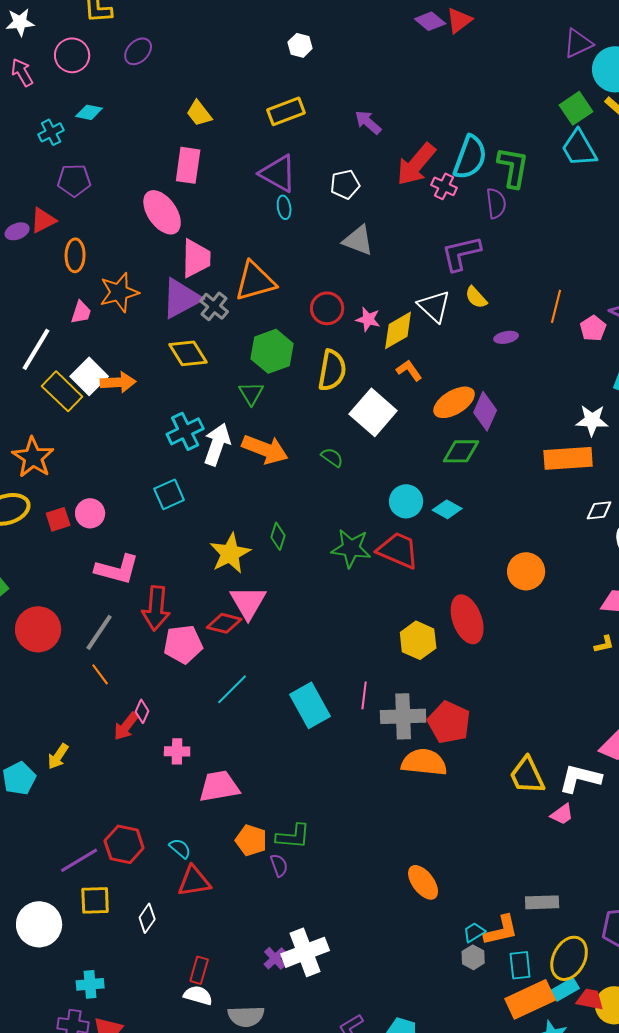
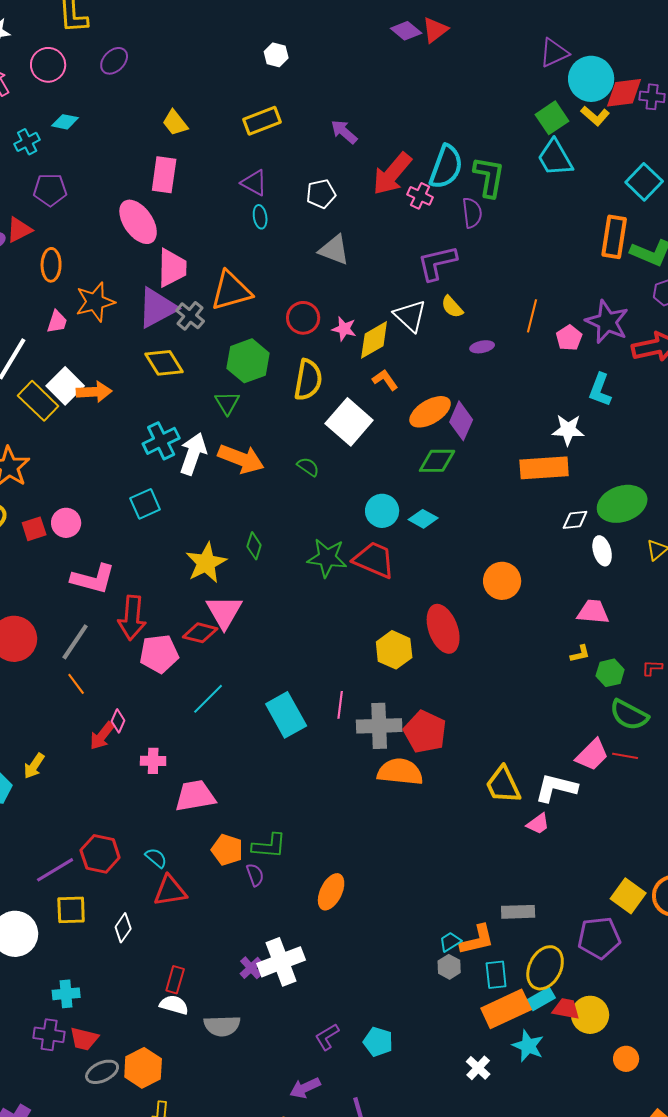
purple triangle: (278, 173) -> (254, 183), size x0.7
orange ellipse: (423, 882) -> (331, 892), moved, turned 63

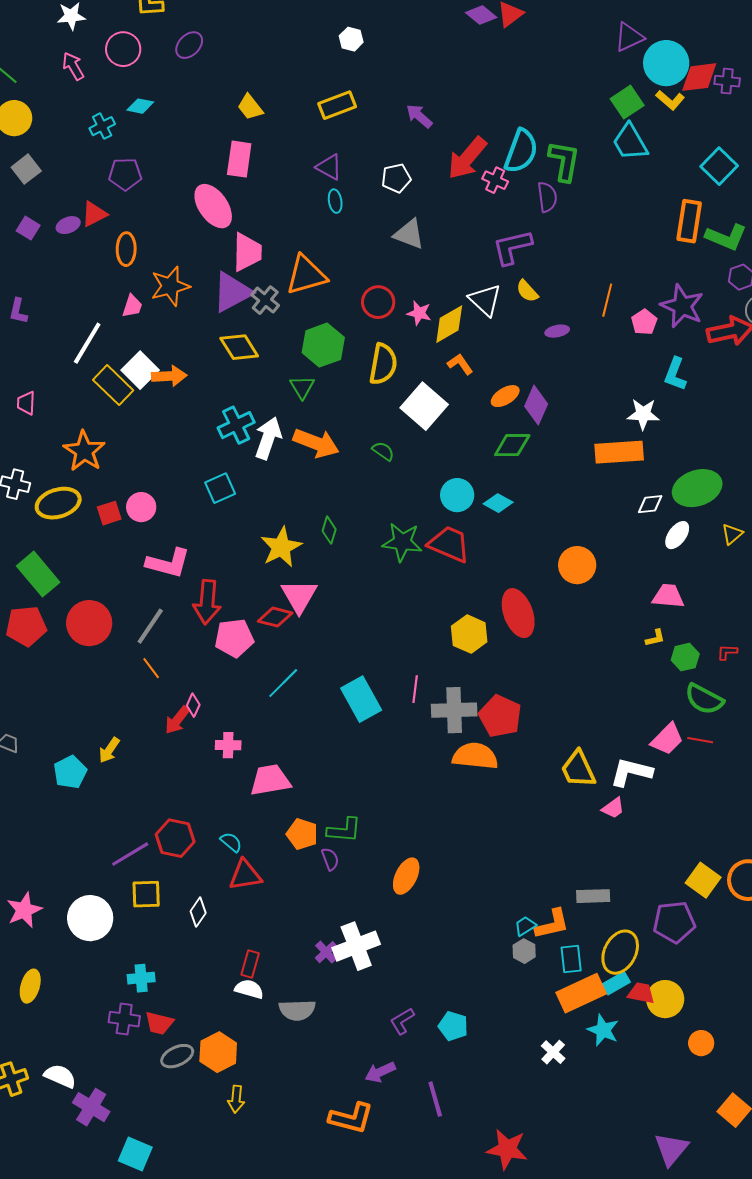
orange ellipse: (430, 412) -> (505, 396), size x0.7
white ellipse: (602, 551) -> (677, 535), turned 52

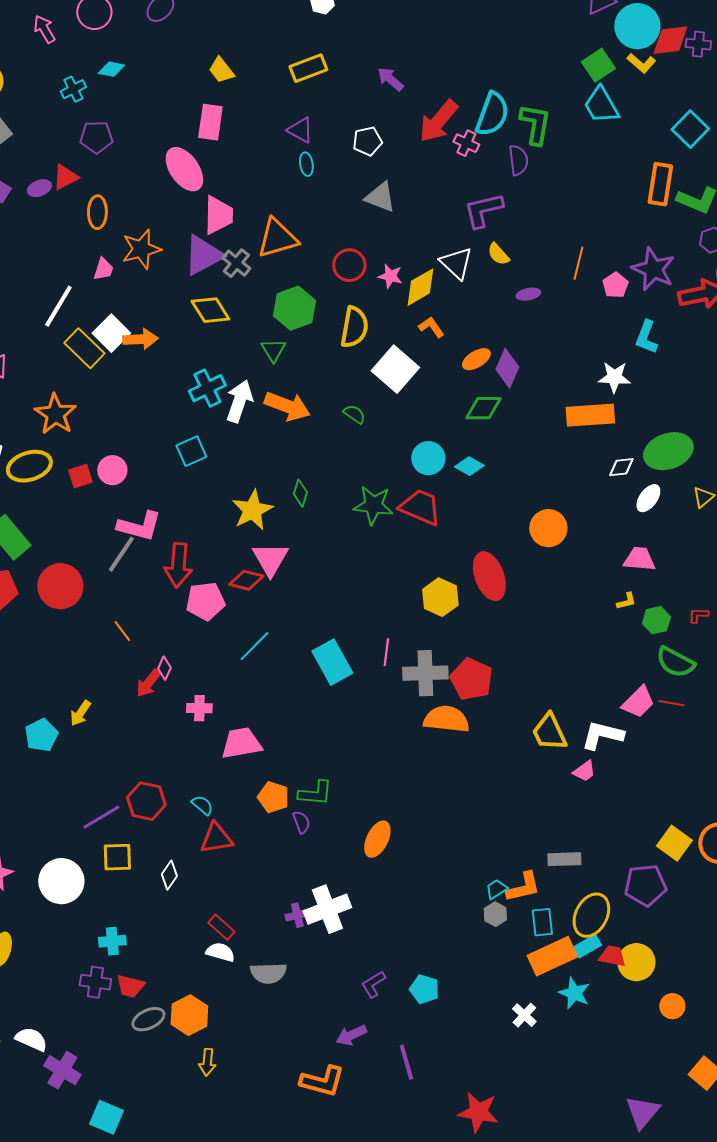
gray line: (150, 626) -> (121, 554), moved
purple cross: (326, 952) -> (297, 915), turned 30
red rectangle: (250, 964) -> (221, 927), turned -64

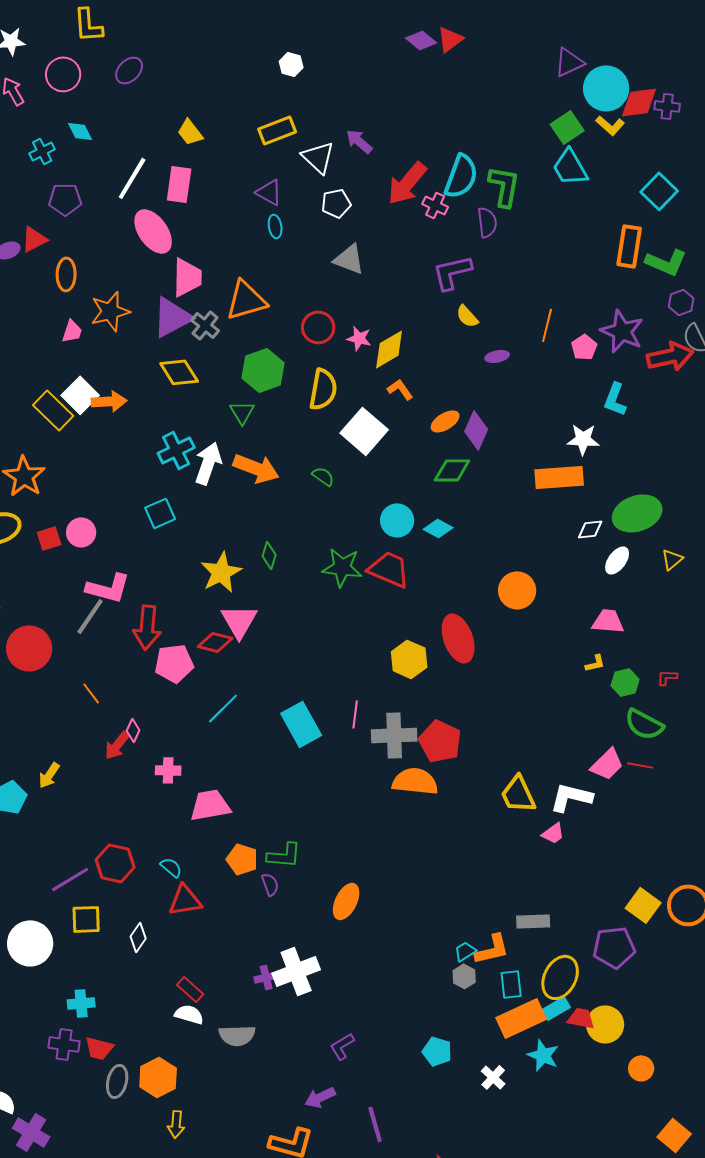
cyan diamond: (111, 69) -> (80, 131), turned 52
white triangle: (456, 263) -> (318, 157), moved
white line: (58, 306) -> (132, 178), moved
cyan pentagon: (424, 989) -> (437, 1051), moved
gray ellipse: (148, 1019) -> (117, 1081), turned -52

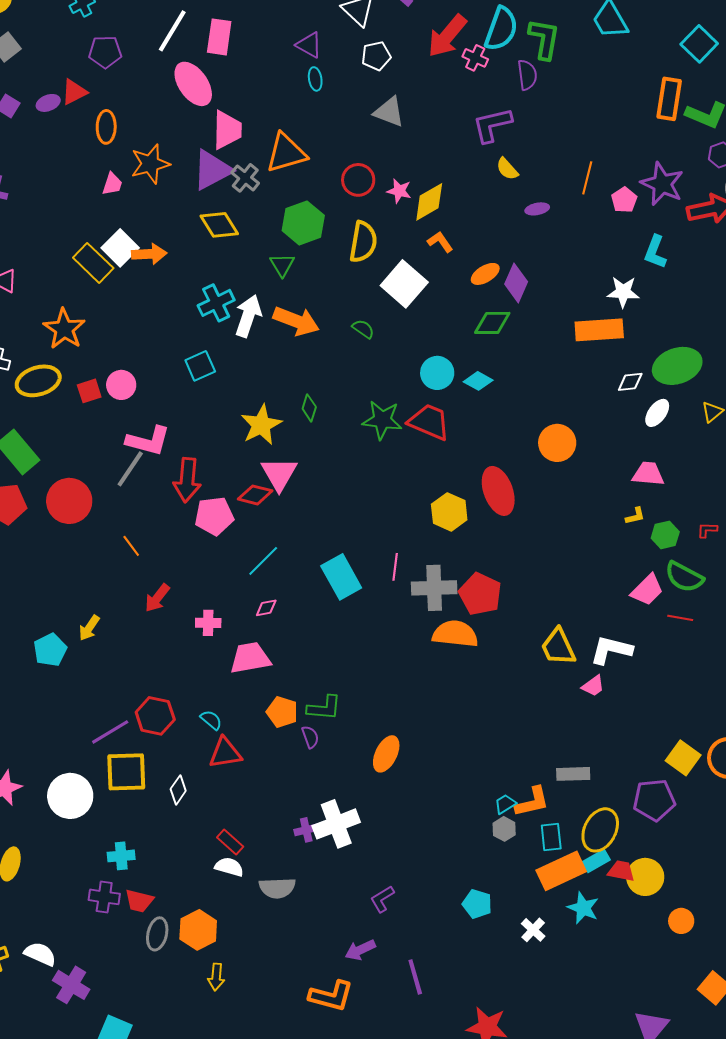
pink diamond: (133, 730) -> (266, 608), moved, turned 55
pink trapezoid: (607, 764) -> (647, 590), moved
yellow square: (86, 919) -> (126, 772), size x1.4

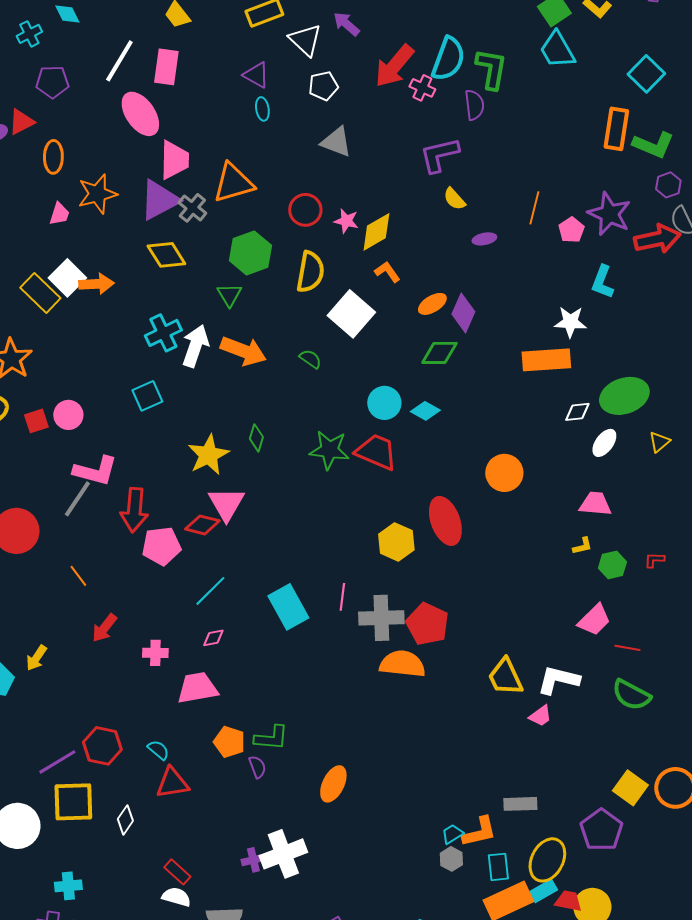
green semicircle: (684, 577) -> (631, 695), moved
purple pentagon: (654, 800) -> (601, 830), turned -30

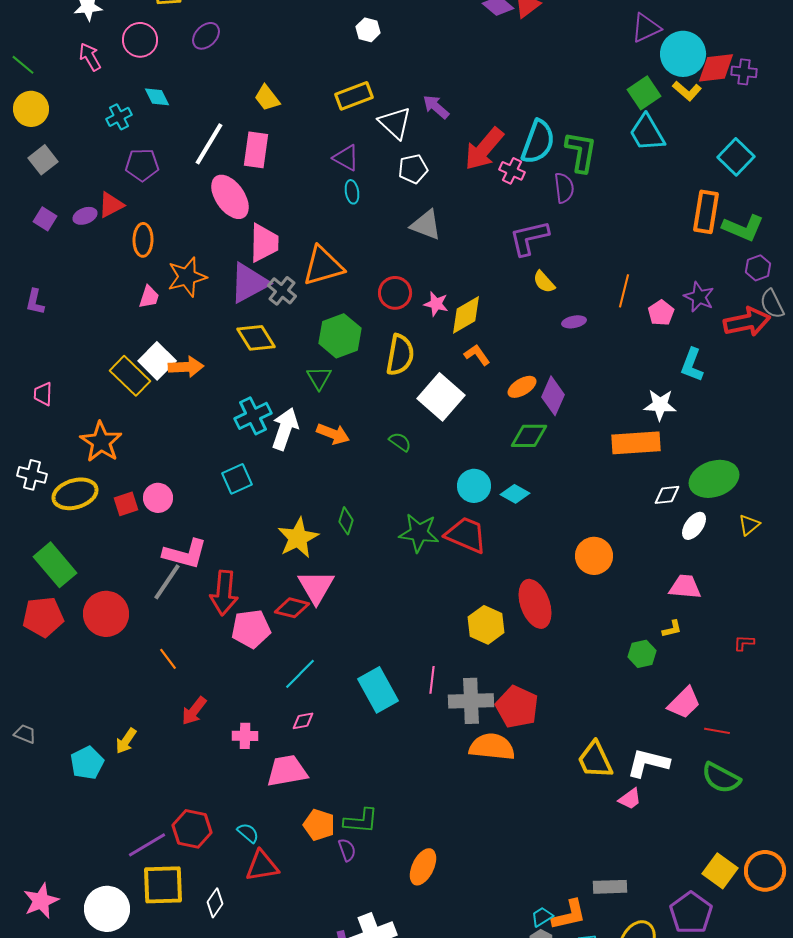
purple star: (609, 214) -> (699, 297), size x0.7
orange arrow: (243, 351) -> (333, 434), size x0.7
green hexagon: (612, 565) -> (642, 654), moved

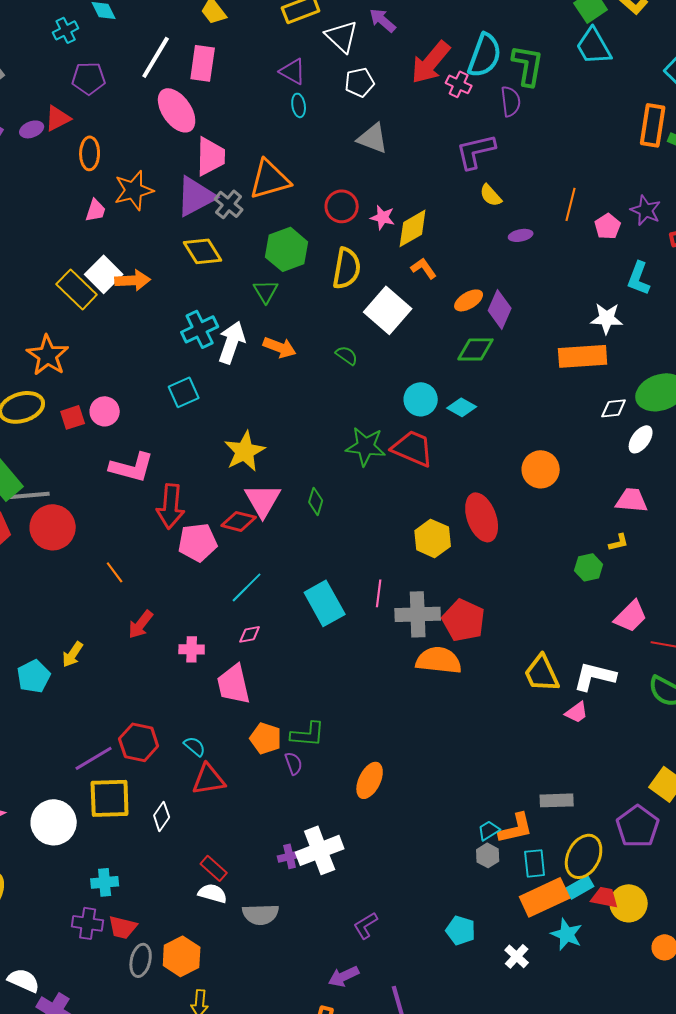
green diamond: (346, 521) -> (316, 501), moved
gray line: (167, 582) -> (30, 495), moved, turned 51
pink trapezoid: (287, 771) -> (234, 684), turned -93

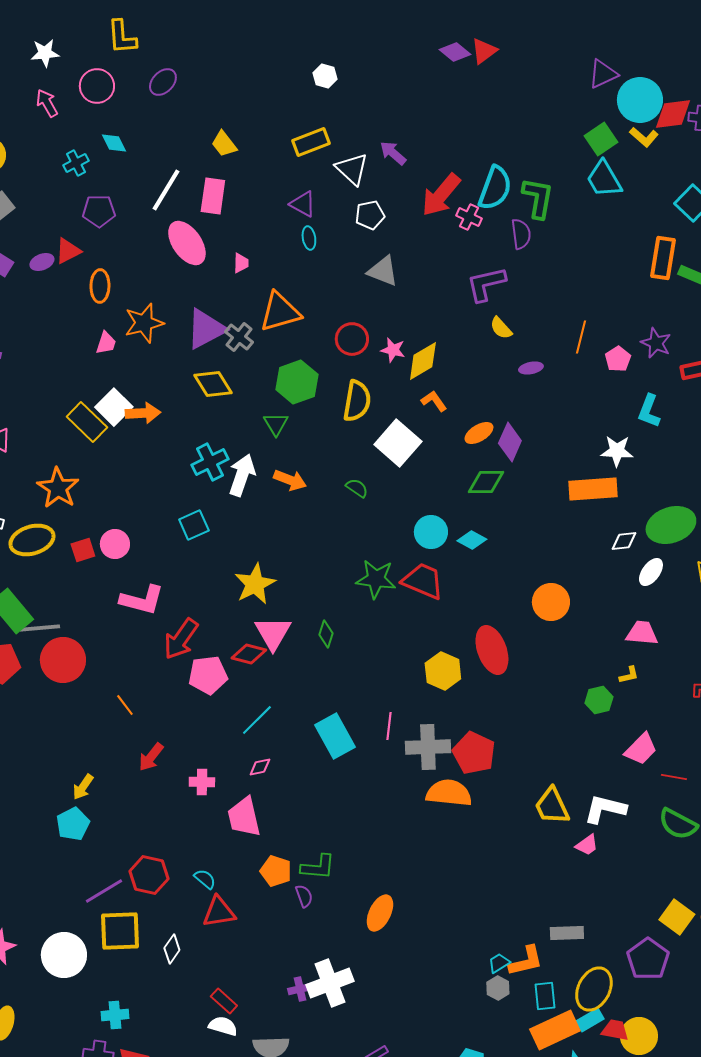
pink trapezoid: (211, 156) -> (241, 263), moved, size x0.5
red arrow: (171, 506) -> (181, 639), turned 30
cyan pentagon: (34, 676) -> (73, 824), moved

